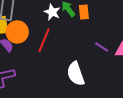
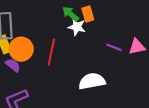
white star: (52, 12) -> (77, 27), moved
white semicircle: (76, 74) -> (92, 81), turned 110

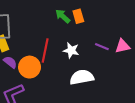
white star: (77, 27) -> (71, 50), moved
orange circle: (21, 49) -> (30, 67), moved

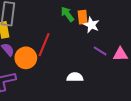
white star: (71, 50) -> (91, 25), moved
white semicircle: (82, 77) -> (75, 77), size x0.7

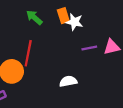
green arrow: (67, 14) -> (34, 17), moved
purple line: (100, 51) -> (89, 48), turned -32

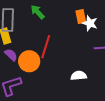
green arrow: (34, 17) -> (38, 12), moved

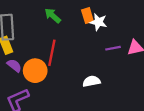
green arrow: (38, 12) -> (53, 16), moved

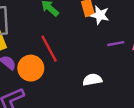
red line: (52, 53) -> (49, 49), turned -40

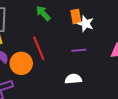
purple line: (116, 44) -> (79, 50), moved

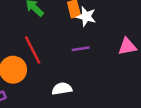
white semicircle: (73, 79) -> (62, 89), moved

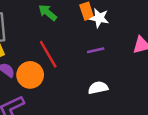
white semicircle: (62, 89) -> (98, 88), moved

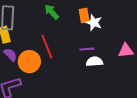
white semicircle: (98, 88) -> (94, 62), moved

